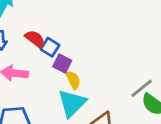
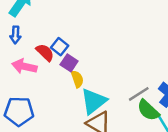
red semicircle: (35, 39) -> (45, 52), moved
cyan triangle: (72, 103) -> (94, 101), moved

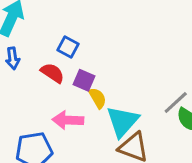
blue square: (60, 47) -> (68, 47), moved
pink arrow: (24, 66) -> (68, 120), moved

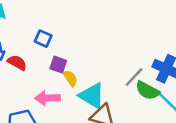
red semicircle: (52, 73) -> (17, 63), moved
cyan triangle: (122, 121) -> (92, 96), turned -36

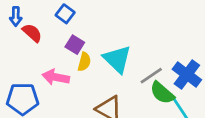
yellow semicircle: (70, 78) -> (84, 62), turned 36
cyan triangle: (92, 96) -> (117, 59), moved

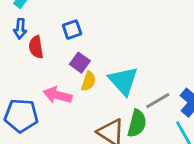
blue square: (65, 14) -> (72, 30), turned 30
red semicircle: (32, 33) -> (36, 47), turned -145
green semicircle: (162, 93) -> (137, 123), moved, turned -120

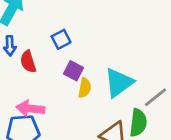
cyan triangle: (123, 81) -> (119, 83), turned 44
pink arrow: (58, 95) -> (30, 109), moved

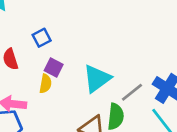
yellow semicircle: (85, 88) -> (45, 84), moved

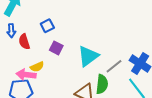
yellow semicircle: (45, 84) -> (37, 67), moved, turned 56

